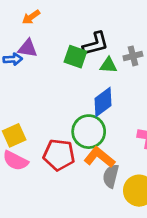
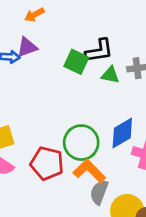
purple triangle: (28, 48) -> (27, 47), turned -36
blue diamond: (103, 102) -> (122, 133), moved

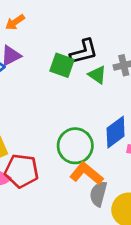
green triangle: (110, 75) -> (97, 75), turned 30
red pentagon: (47, 163) -> (22, 171), moved

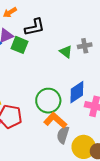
black L-shape: (84, 52) -> (35, 27), moved
green square: (62, 65) -> (20, 45), moved

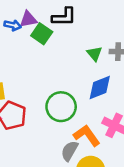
blue diamond: (77, 92) -> (100, 88), moved
orange L-shape: (55, 120) -> (87, 135), moved

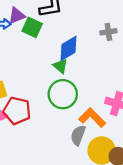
green triangle: (94, 54) -> (60, 66), moved
blue diamond: (100, 88) -> (69, 48), moved

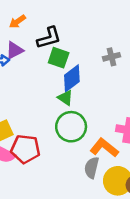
green square: (32, 27) -> (59, 58), moved

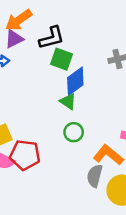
orange arrow: (17, 22) -> (19, 20), size x1.5
purple triangle: (14, 50) -> (14, 39), moved
green circle: (71, 127) -> (74, 132), size x0.6

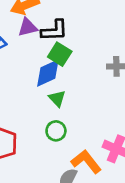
purple triangle: (14, 39) -> (28, 27), moved
blue diamond: (75, 81) -> (48, 73), moved

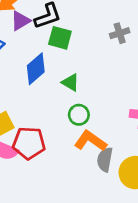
blue diamond: (48, 73) -> (36, 69), moved
orange L-shape: (86, 162) -> (90, 141), moved

